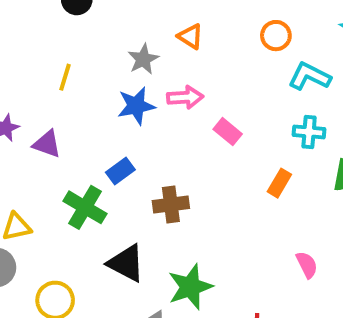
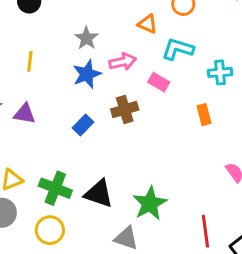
orange triangle: (190, 37) -> (148, 24), moved
cyan L-shape: (309, 76) -> (178, 49), moved
orange rectangle: (279, 183) -> (204, 115), turned -36
brown cross: (171, 204) -> (125, 110), moved
green cross: (85, 207) -> (55, 188), moved

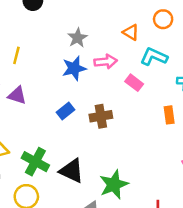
yellow line: (30, 61) -> (16, 55), moved
brown cross: (125, 110) -> (101, 116), moved

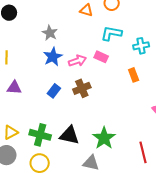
orange triangle: (131, 32) -> (86, 10), moved
pink arrow: (106, 62) -> (77, 61), moved

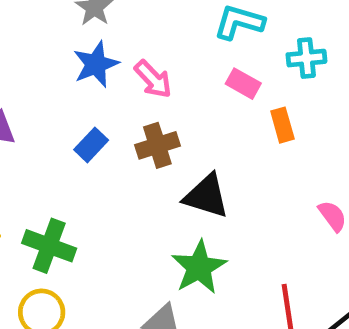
pink rectangle: (101, 57) -> (243, 84), moved
pink arrow: (77, 61) -> (153, 79), turned 60
black triangle: (69, 135) -> (206, 196), moved

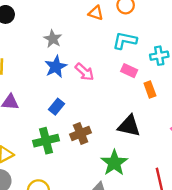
brown cross: (157, 145) -> (81, 133), moved
black triangle: (206, 196) -> (129, 126), moved
green cross: (49, 246) -> (46, 141), moved, turned -30

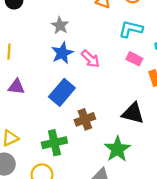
blue rectangle: (56, 107) -> (62, 92), size x1.6
green cross: (46, 141) -> (54, 143), moved

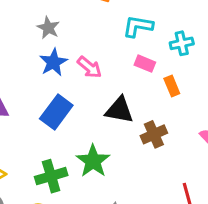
black triangle: (133, 113) -> (119, 110), moved
brown cross: (85, 119) -> (154, 134), moved
green star: (117, 149) -> (93, 161), moved

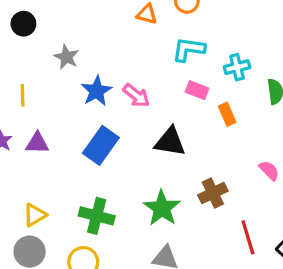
gray star: (48, 28) -> (66, 57), moved
brown cross: (154, 134) -> (213, 193), moved
green star: (93, 161) -> (162, 208), moved
green cross: (51, 176) -> (97, 216), turned 32

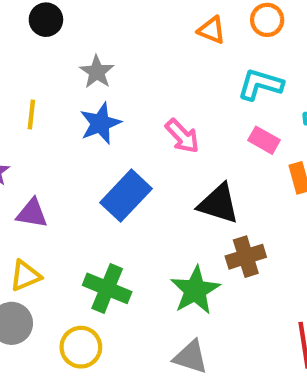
blue star: (97, 91) -> (100, 123), moved
purple triangle: (37, 143) -> (32, 213), moved
brown cross: (213, 193) -> (246, 257), moved

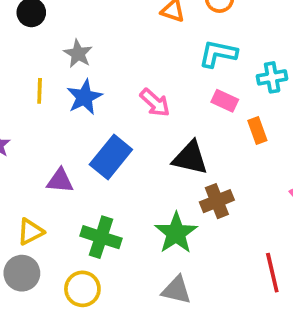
yellow line: (31, 115) -> (40, 91), moved
purple triangle: (32, 213) -> (60, 181), moved

